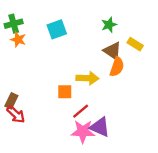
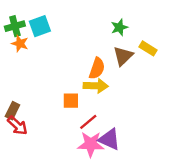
cyan square: (57, 29) -> (40, 26), moved
brown triangle: (112, 51) -> (123, 56), turned 42
orange semicircle: (117, 67) -> (97, 68), moved

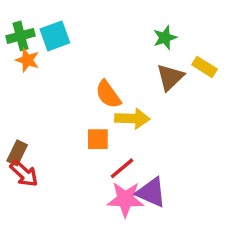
orange semicircle: (97, 68) -> (108, 94), moved, turned 125

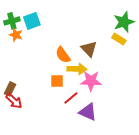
green star: (165, 38) -> (124, 22), moved, size x1.5
brown triangle: (170, 77) -> (89, 49), moved, turned -30
pink star: (125, 199) -> (91, 81), moved

